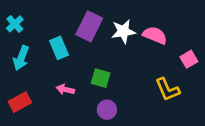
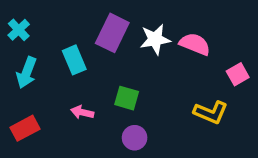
yellow L-shape: (167, 89) -> (211, 112), turned -44

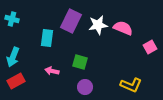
cyan cross: (19, 30) -> (12, 19), turned -32
cyan rectangle: (74, 60) -> (47, 38), turned 30
cyan arrow: (27, 73) -> (13, 57), moved
yellow L-shape: (211, 112) -> (131, 85), moved

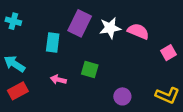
cyan arrow: (13, 57) -> (14, 64), turned 102
yellow L-shape: (131, 85) -> (167, 95), moved
purple circle: (85, 87) -> (122, 96), moved

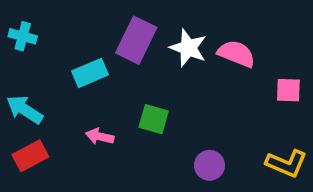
white star: (110, 28) -> (188, 48), turned 30
cyan rectangle: (53, 43) -> (90, 73), turned 60
pink square: (169, 53) -> (288, 90), turned 32

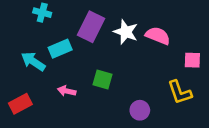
cyan cross: (23, 36) -> (42, 13), moved
cyan arrow: (25, 109) -> (33, 61), moved
yellow L-shape: (286, 163) -> (180, 92), moved, turned 48

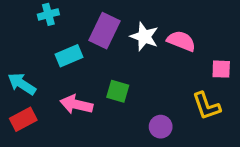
cyan cross: (42, 13) -> (48, 14), turned -30
cyan arrow: (33, 61) -> (22, 84), moved
pink arrow: (67, 91) -> (76, 105), size x1.5

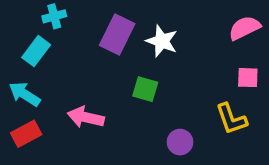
pink semicircle: (181, 41) -> (244, 28), moved, turned -48
cyan rectangle: (69, 56) -> (36, 51), moved, turned -30
green square: (118, 91) -> (145, 89), moved

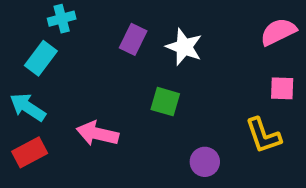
purple rectangle: (117, 35) -> (133, 39), size x0.7

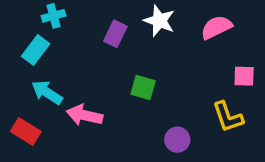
pink semicircle: (278, 32) -> (216, 27), moved
white star: (184, 47) -> (159, 21), moved
cyan arrow: (28, 107) -> (47, 92), moved
red rectangle: (30, 152) -> (26, 131), turned 60

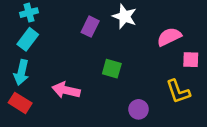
cyan cross: (54, 16) -> (29, 13), moved
pink semicircle: (216, 27) -> (169, 37), moved
cyan arrow: (47, 92) -> (21, 72), moved, turned -110

